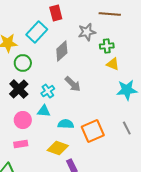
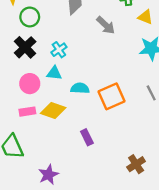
yellow triangle: (113, 64) -> (145, 17), moved
gray arrow: (73, 84) -> (106, 25), moved
yellow diamond: (58, 148) -> (53, 110), moved

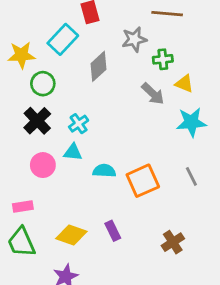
gray arrow: (106, 25) -> (153, 94), moved
yellow diamond: (53, 110) -> (71, 235), moved
pink rectangle: (27, 112) -> (23, 206), moved
brown cross: (136, 164) -> (173, 242), moved

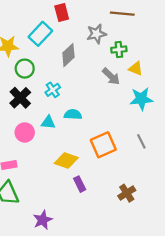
cyan cross: (79, 124) -> (53, 90), moved
cyan semicircle: (104, 171) -> (73, 115), moved
yellow diamond: (71, 235) -> (66, 161), moved

